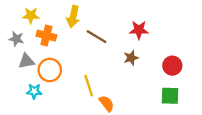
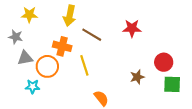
orange cross: (46, 36) -> (62, 46), moved
brown star: (131, 58) -> (137, 77), moved
yellow line: (89, 86) -> (84, 65), moved
green square: (170, 96) -> (172, 84), moved

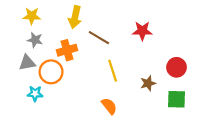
gray star: (16, 37) -> (35, 40), moved
orange cross: (62, 46) -> (67, 50), turned -30
yellow line: (84, 65) -> (113, 71), moved
green square: (172, 84) -> (176, 99), moved

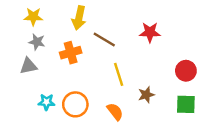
orange circle: (51, 72) -> (75, 104), moved
brown star: (148, 83) -> (146, 95), moved
cyan star: (35, 94) -> (47, 102), moved

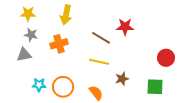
brown line: (104, 39) -> (101, 38), moved
red circle: (186, 71) -> (166, 58), moved
yellow line: (119, 74) -> (99, 62), turned -60

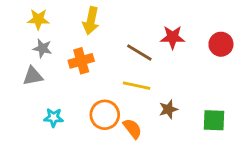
red circle: (166, 58) -> (221, 44), moved
orange circle: (63, 87) -> (105, 115), moved

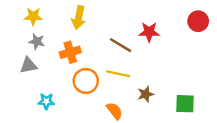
red circle: (221, 44) -> (198, 21), moved
orange circle: (105, 115) -> (86, 81), moved

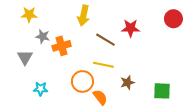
yellow arrow: (79, 18) -> (83, 16), moved
gray star: (37, 42) -> (43, 37), moved
gray triangle: (28, 65) -> (25, 57), turned -49
orange circle: (86, 81) -> (82, 81), moved

